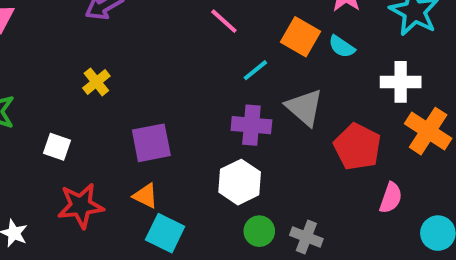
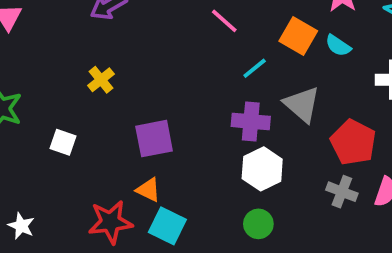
white hexagon: (240, 182) -> (262, 169), moved
red star: (81, 206) -> (110, 222), moved
gray cross: (306, 237) -> (342, 192), moved

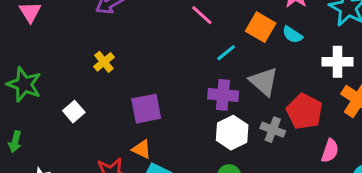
white square: (63, 142) -> (74, 112), turned 30
gray cross: (342, 192) -> (273, 130), moved

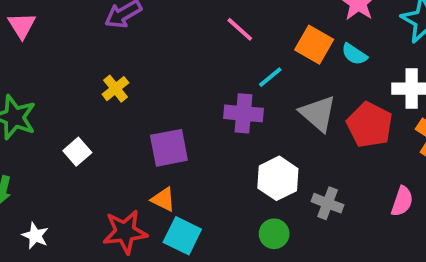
purple cross: (223, 95) -> (243, 113), moved
red pentagon: (304, 112) -> (370, 125), moved
gray cross: (273, 130) -> (328, 203), moved

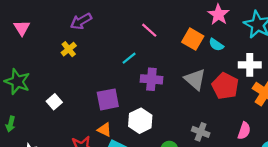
cyan line: (270, 77) -> (129, 58), moved
yellow cross: (115, 89) -> (69, 49), moved
white hexagon: (278, 178) -> (140, 121), moved

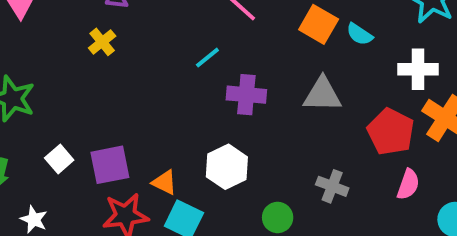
gray triangle: (195, 79) -> (322, 95), turned -40
red pentagon: (225, 86) -> (391, 132), moved
purple square: (108, 99) -> (110, 165), moved
white square: (54, 102) -> (59, 159), moved

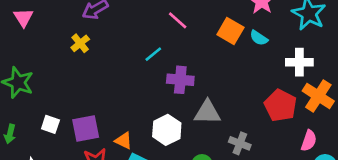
gray triangle: (322, 95) -> (207, 112), moved
white square: (59, 159) -> (50, 124), turned -30
pink semicircle: (408, 184) -> (309, 141), moved

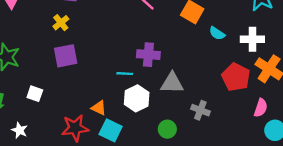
cyan semicircle: (259, 38) -> (217, 33), moved
cyan line: (153, 54) -> (125, 74), moved, turned 42
purple square: (86, 128) -> (66, 56), moved

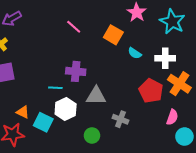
orange triangle: (99, 108) -> (23, 112), moved
cyan square: (111, 130) -> (43, 122), moved

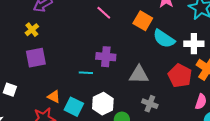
cyan semicircle: (135, 53) -> (164, 39), size x1.6
gray triangle: (96, 96) -> (139, 75), moved
white hexagon: (66, 109) -> (103, 104), moved

